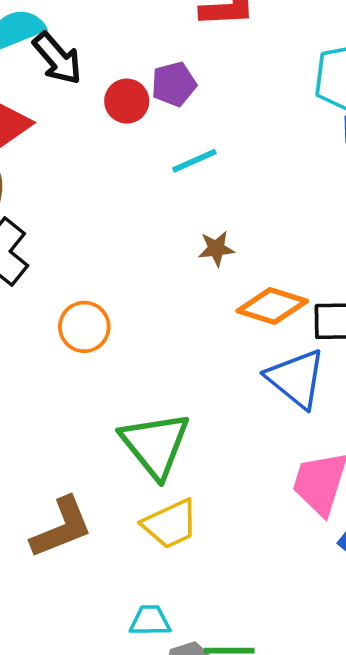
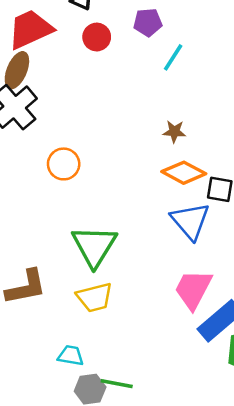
red circle: (127, 101) -> (97, 37), moved
cyan line: (194, 161) -> (173, 57), moved, turned -44
brown star: (216, 249) -> (174, 132), moved

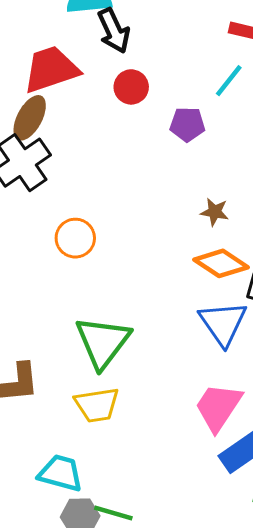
purple pentagon: (148, 22) -> (187, 124), moved
cyan line: (173, 57) -> (229, 81), moved
cyan trapezoid: (71, 356) -> (61, 473), size x1.4

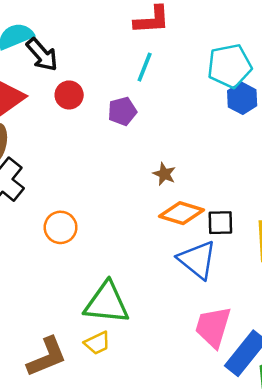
brown star: (215, 212) -> (164, 174), turned 30
green triangle: (103, 342) -> (107, 303), turned -45
yellow trapezoid: (97, 405) -> (97, 343), moved, size x0.7

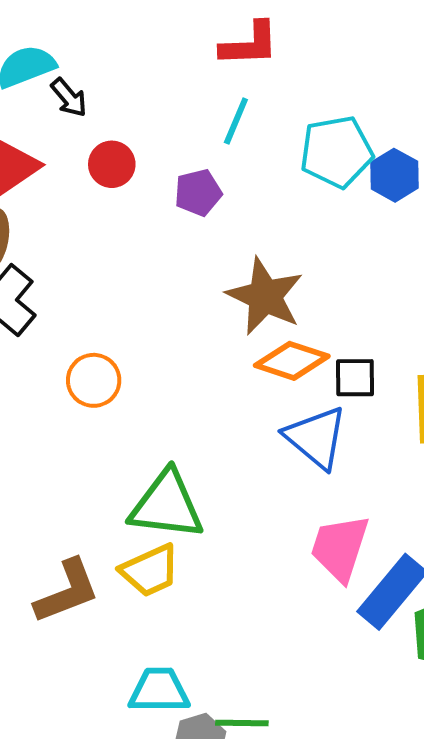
black arrow: (42, 55) -> (69, 98), size x0.7
cyan pentagon: (229, 66) -> (336, 152), moved
brown star: (164, 174) -> (265, 296), size x2.0
yellow trapezoid: (97, 343) -> (150, 570), size x1.4

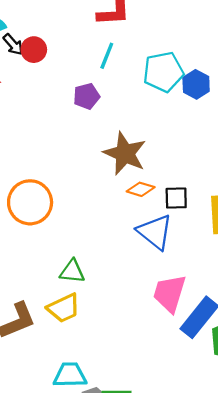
red circle: (112, 164) -> (34, 50), moved
orange diamond: (292, 361) -> (141, 189), size x0.7
orange circle: (94, 380) -> (30, 202), size x1.5
green triangle: (167, 505) -> (72, 271), size x0.6

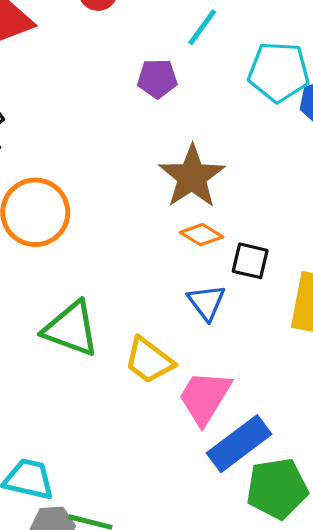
blue triangle: (155, 232) -> (206, 302), size x0.7
green triangle: (72, 271) -> (71, 329), size x1.5
yellow trapezoid: (64, 308) -> (149, 360), moved, turned 48

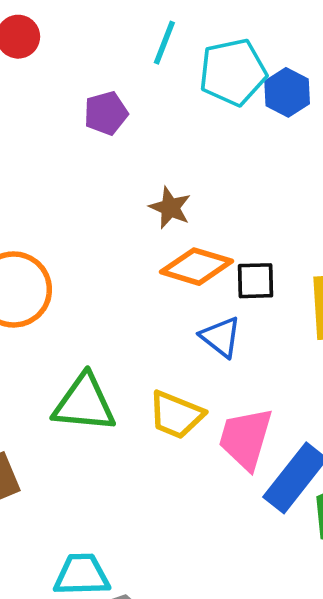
cyan line: (202, 27) -> (164, 43), moved
brown star: (192, 177) -> (170, 208), size x0.6
orange diamond: (201, 235) -> (197, 267), size x1.5

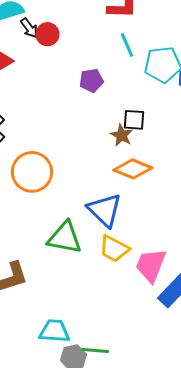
cyan line: (164, 43) -> (127, 45), turned -50
black square: (255, 281) -> (134, 120), moved
blue triangle: (221, 337) -> (105, 210), moved, size x1.5

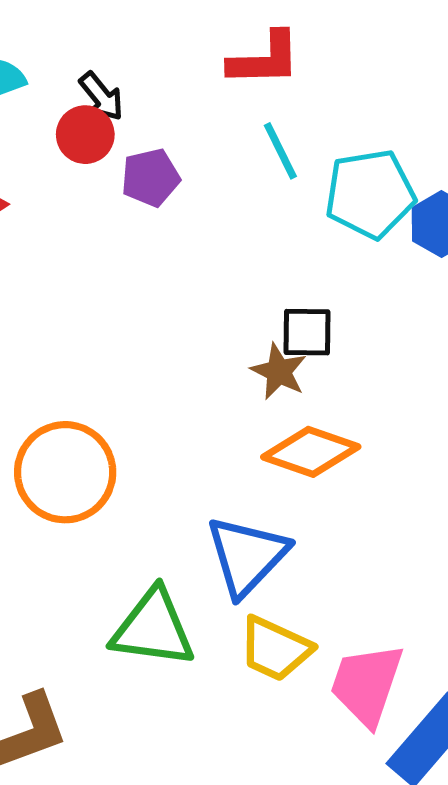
black arrow: (29, 28) -> (101, 96), moved
purple pentagon: (91, 80) -> (151, 178), moved
blue triangle: (105, 210) -> (247, 556), turned 33

